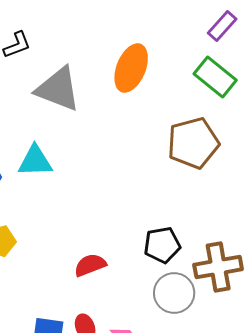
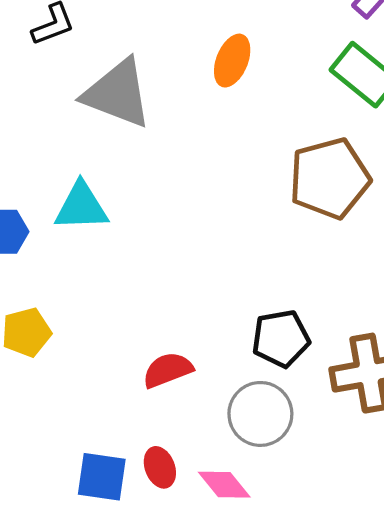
orange ellipse: (131, 68) -> (232, 61), size x0.7
gray circle: (174, 293) -> (260, 414), moved

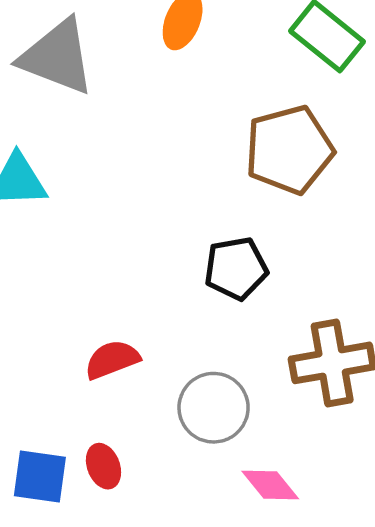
black pentagon: (281, 339) -> (236, 268), moved
pink diamond: (224, 485) -> (270, 485), moved

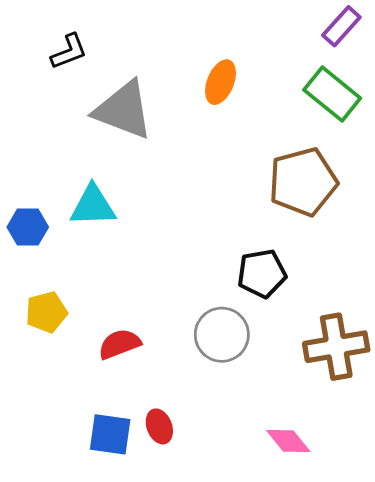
red semicircle: (112, 360) -> (119, 344), moved
gray circle: (214, 408) -> (222, 335), moved

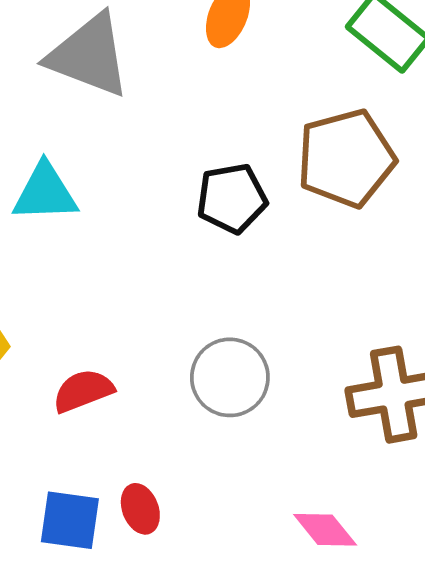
black pentagon: (262, 274) -> (232, 198), moved

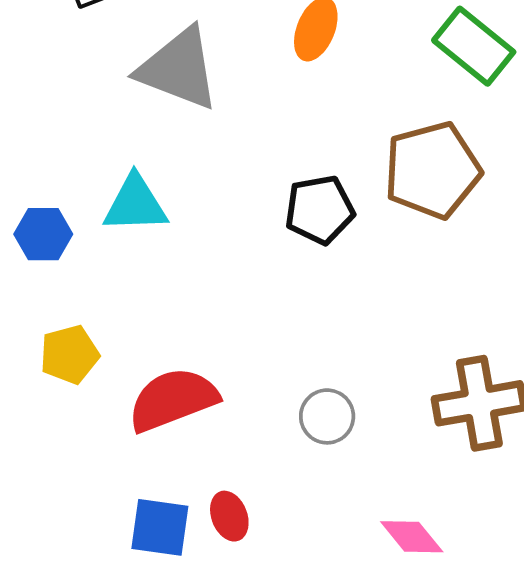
gray circle: (230, 377) -> (327, 416), moved, size x0.7
red semicircle: (83, 391) -> (173, 400), size x1.5

